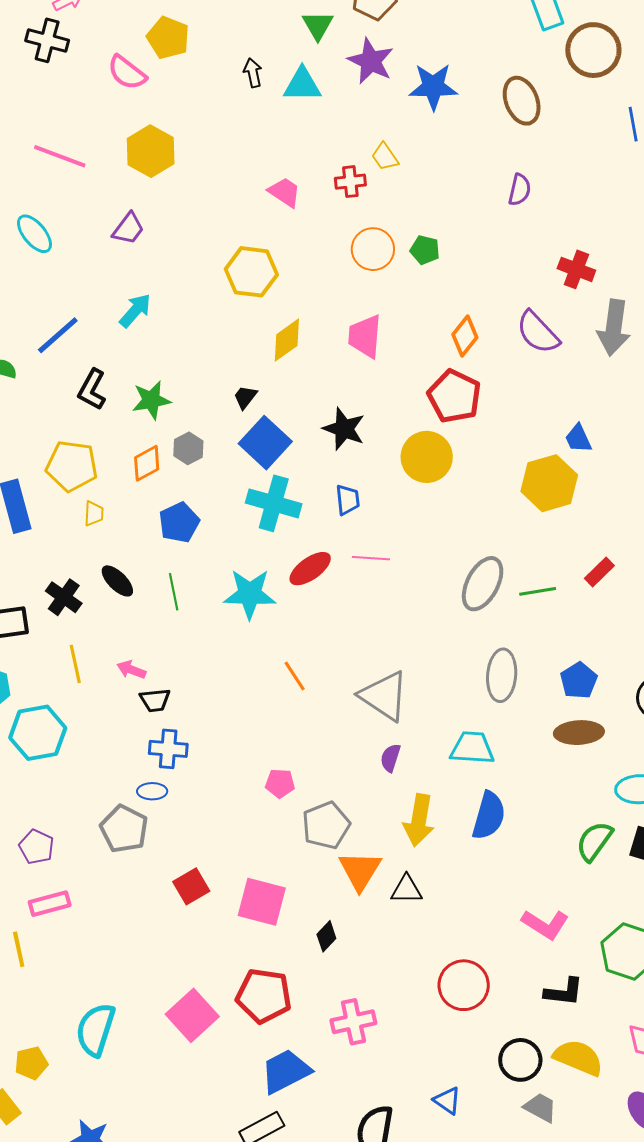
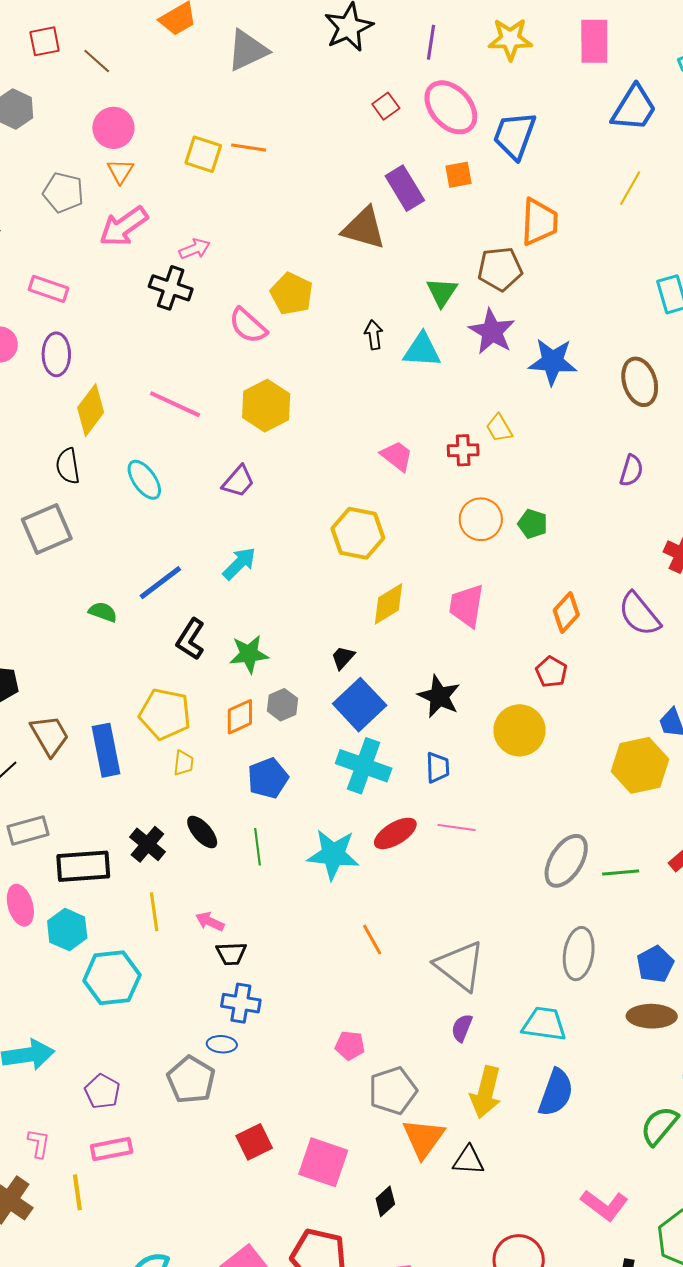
red pentagon: (454, 396) -> (551, 672), size x0.6

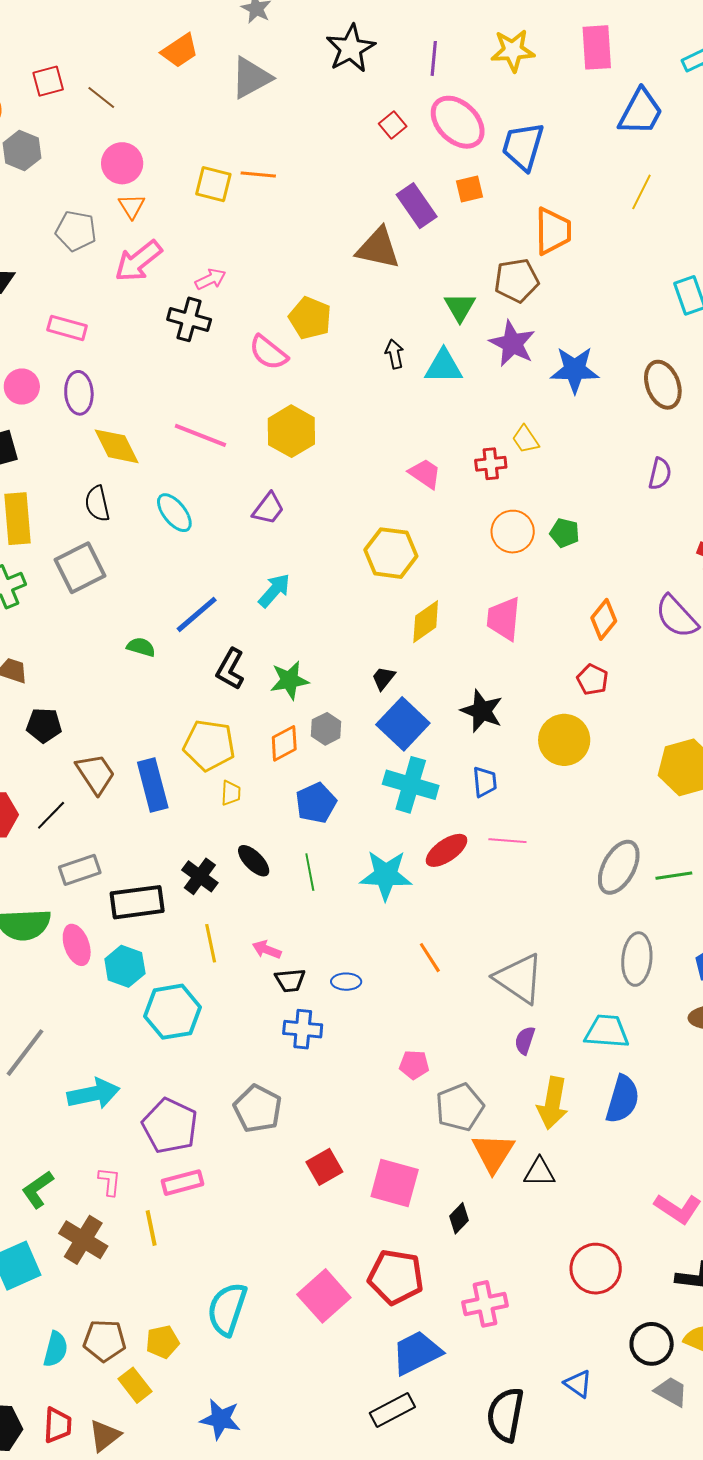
yellow diamond: (91, 410) -> (117, 446), turned -60
blue ellipse: (222, 1044) -> (346, 982), moved
purple pentagon: (102, 1091) -> (170, 1126), size x1.6

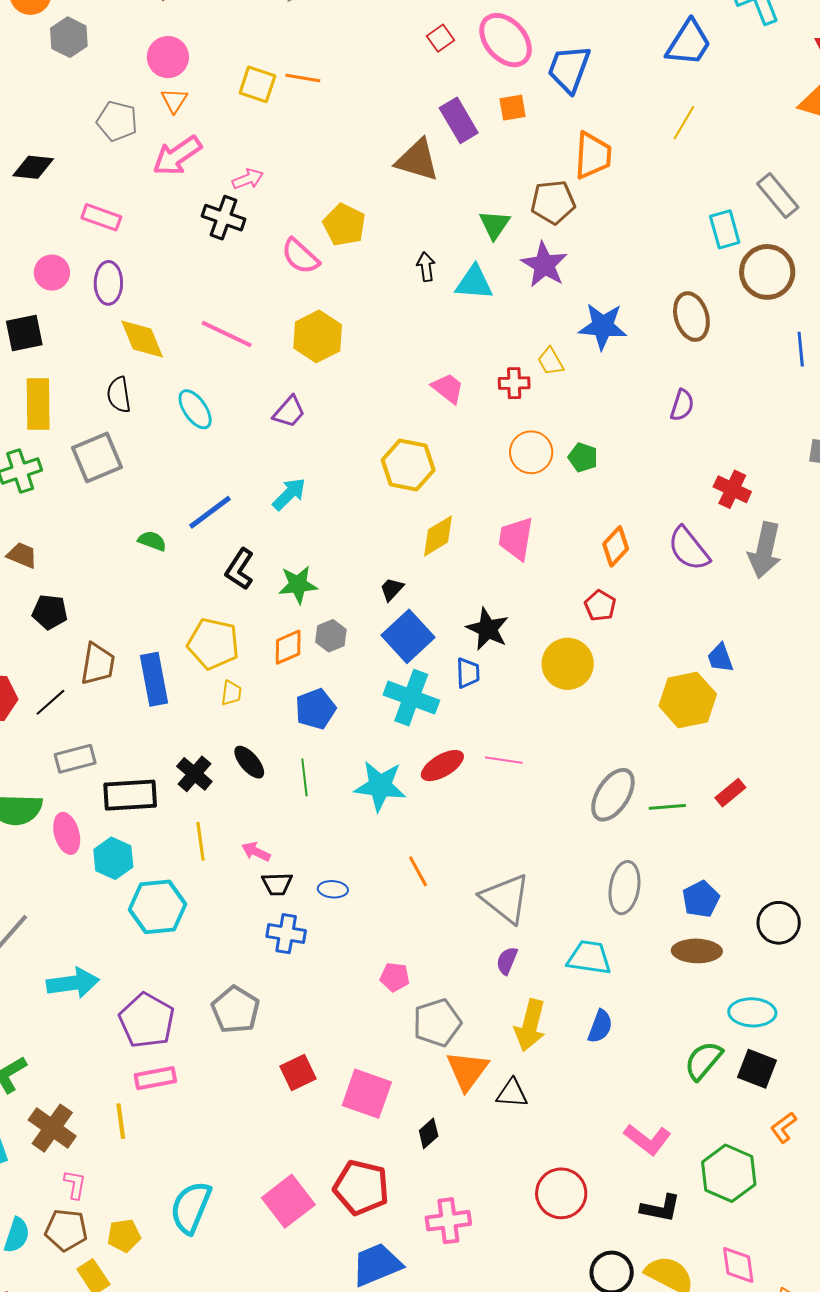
blue star: (575, 370) -> (603, 326), moved
brown trapezoid: (96, 774) -> (98, 664), turned 39
blue trapezoid: (485, 782) -> (468, 673), moved
blue semicircle: (623, 1099) -> (600, 1026), size x0.7
pink L-shape: (110, 1181) -> (75, 1185), moved

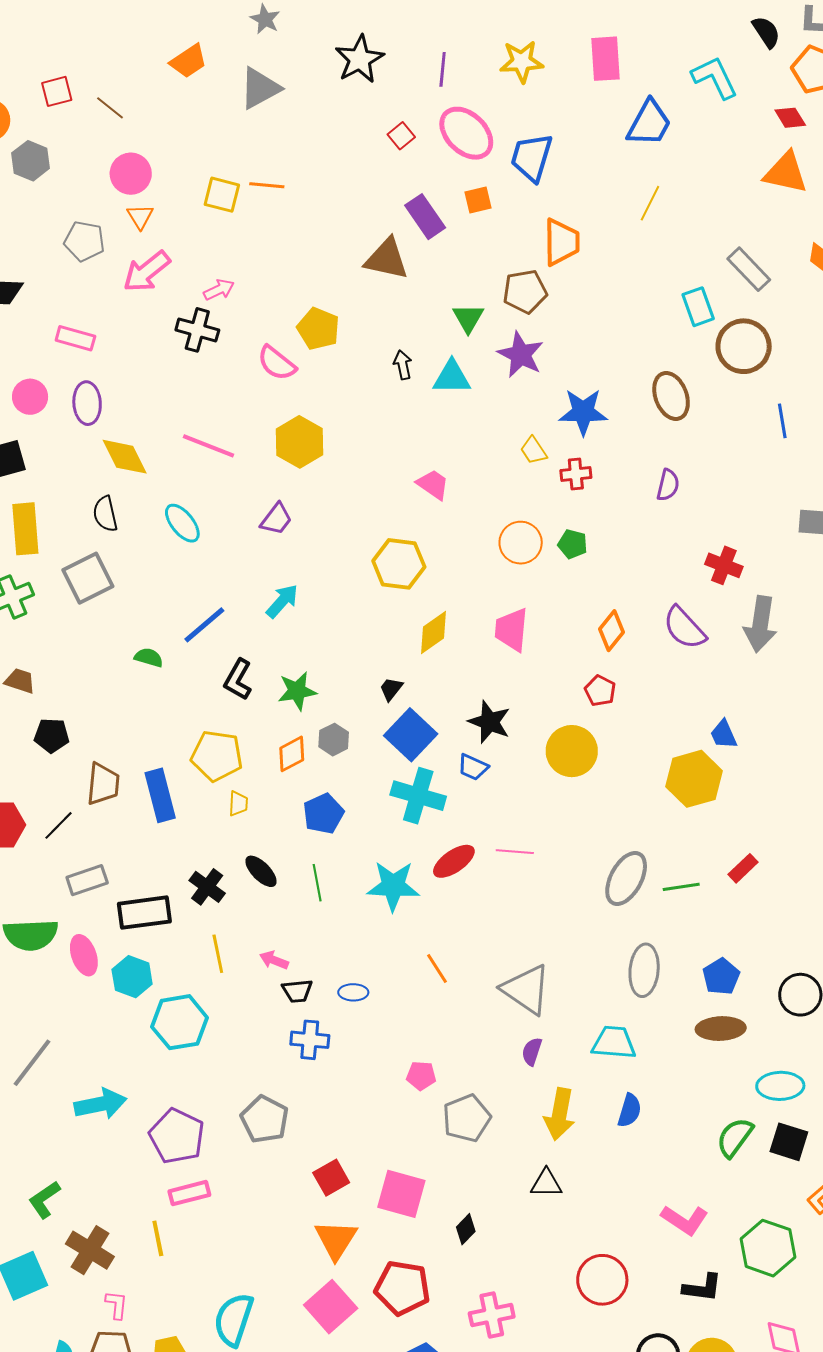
red cross: (514, 383) -> (576, 474), moved
blue trapezoid: (468, 673) -> (473, 767), turned 120
orange triangle: (467, 1071) -> (336, 1240), moved

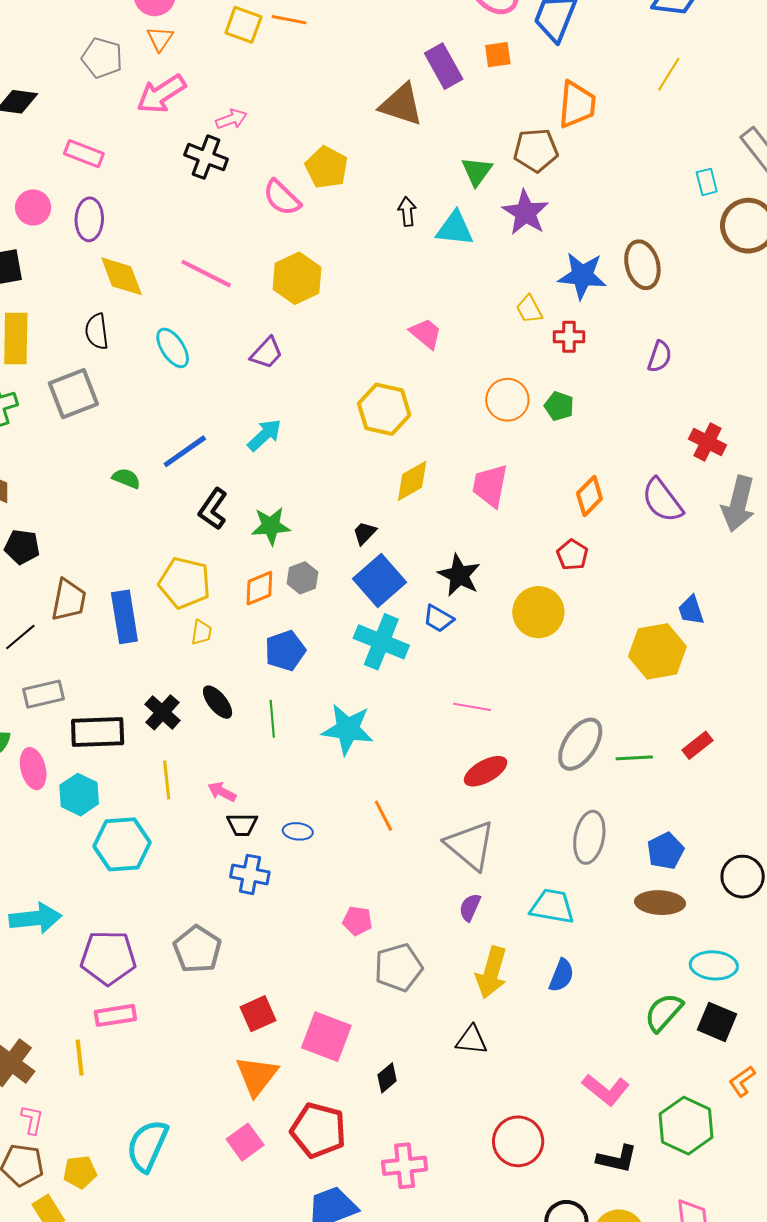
cyan rectangle: (698, 307) -> (707, 182), size x0.7
brown ellipse: (671, 396) -> (642, 265), moved
red ellipse: (454, 861) -> (486, 771), moved
purple pentagon: (177, 1136) -> (108, 958), turned -30
pink square: (331, 1307) -> (245, 1142), size x0.7

